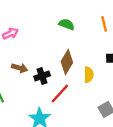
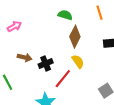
brown diamond: (67, 62) -> (75, 37), moved
yellow semicircle: (89, 75) -> (78, 61), moved, turned -32

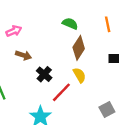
brown arrow: (25, 57) -> (23, 55), moved
black cross: (46, 63) -> (44, 74), turned -32

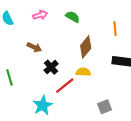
green semicircle: (70, 24) -> (73, 17), moved
pink arrow: (14, 31) -> (40, 15), moved
yellow semicircle: (79, 75) -> (83, 72), turned -64

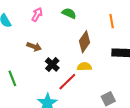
pink arrow: (40, 15) -> (37, 14), turned -40

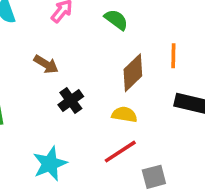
orange line: (112, 21) -> (173, 56), moved
red line: (67, 82) -> (120, 152), moved

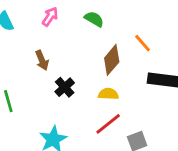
orange line: (173, 56) -> (143, 43), turned -36
brown arrow: (46, 64) -> (42, 60), turned 42

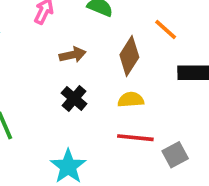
brown arrow: (42, 60) -> (73, 55), moved, turned -72
red line: (108, 124) -> (135, 138), turned 52

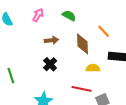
brown diamond: (129, 56) -> (82, 44), turned -40
yellow semicircle: (131, 100) -> (93, 68), moved

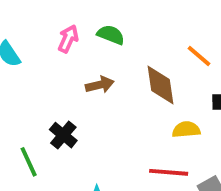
green semicircle: (69, 16) -> (111, 35), moved
black cross: (50, 64) -> (63, 135), moved

